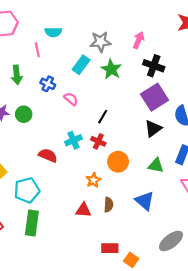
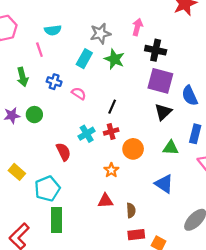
purple square: (154, 97) -> (160, 81), turned -35
red cross: (98, 141) -> (111, 131), turned -32
red semicircle: (48, 155) -> (63, 152), turned 48
brown semicircle: (109, 205) -> (131, 210), moved

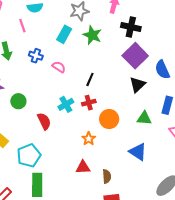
purple square: (160, 81) -> (135, 56), turned 30
green circle: (34, 115) -> (18, 101), moved

